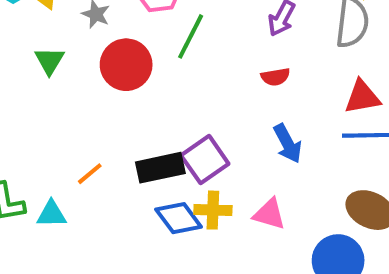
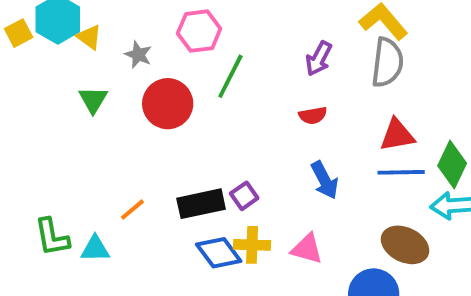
purple square: (205, 160) -> (244, 196), size x0.6

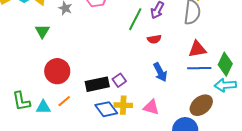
green line: (230, 76) -> (135, 19), moved
red circle: (168, 104) -> (57, 71), moved
orange line: (132, 210) -> (64, 101), moved
brown ellipse: (405, 245) -> (201, 105), turned -65

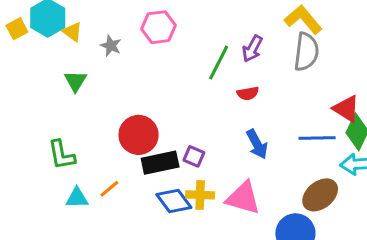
red triangle: (197, 49) -> (346, 109), moved, turned 42
red circle: (57, 71) -> (139, 135), moved
purple square: (119, 80) -> (194, 156), turned -32
green L-shape: (21, 101) -> (62, 155), moved
pink triangle: (151, 107) -> (243, 198), size x1.4

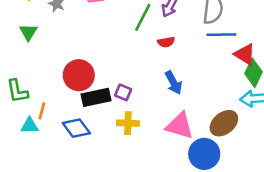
blue line: (317, 138) -> (221, 35), moved
orange line: (109, 189) -> (42, 111), moved, turned -35
pink triangle: (243, 198) -> (180, 126), moved
blue diamond: (174, 201) -> (76, 128), moved

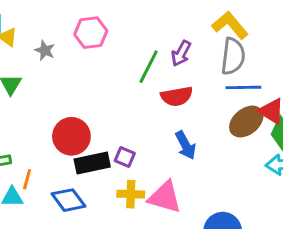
red semicircle: (166, 42) -> (177, 96), size x1.5
brown ellipse: (224, 123) -> (246, 122), moved
pink triangle: (180, 126) -> (165, 197), moved

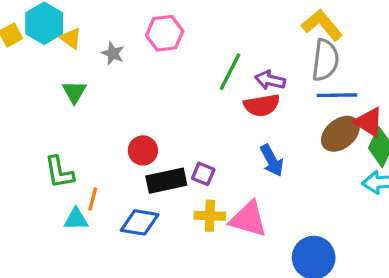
purple arrow: (181, 53) -> (270, 80), moved, turned 75
red circle: (71, 136) -> (143, 150), size x0.7
blue diamond: (69, 200) -> (140, 222), turned -44

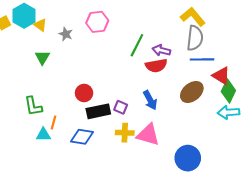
brown ellipse: (340, 134) -> (192, 92), moved
blue arrow: (272, 160) -> (150, 100), moved

